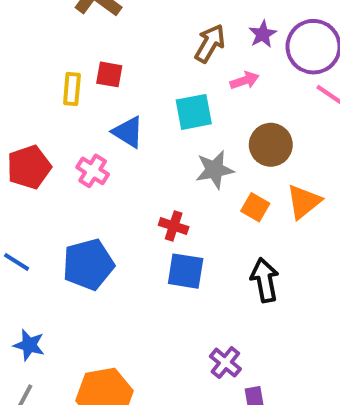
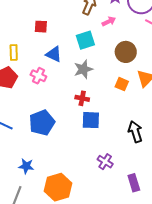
yellow rectangle: (72, 89) -> (14, 52), moved
gray star: (215, 170) -> (83, 69), moved
black arrow: (265, 280) -> (135, 132), moved
blue star: (29, 345) -> (26, 166), moved
purple cross: (225, 363) -> (105, 162), moved

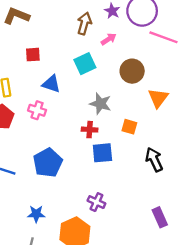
gray star: (83, 69) -> (100, 104), moved, turned -30
orange square: (122, 84) -> (129, 127), moved
purple cross: (105, 162) -> (96, 202), moved

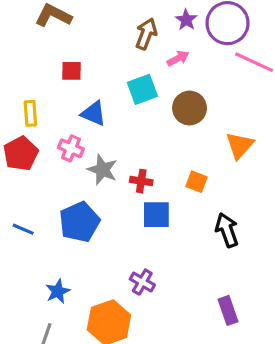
brown circle: (132, 71) -> (190, 108), moved
gray star: (100, 104) -> (102, 170), moved
blue star: (36, 214) -> (58, 291), turned -30

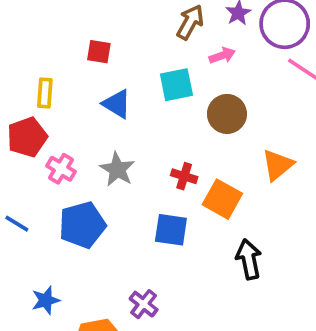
pink cross: (71, 148) -> (61, 169), moved
red cross: (141, 181) -> (184, 176), moved
orange square: (197, 182) -> (222, 199), size x1.5

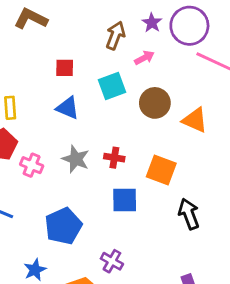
red square: (99, 52) -> (65, 68), moved
orange triangle: (278, 165) -> (195, 120), moved, turned -48
red cross: (184, 176) -> (114, 158), moved
blue pentagon: (82, 225) -> (63, 226), moved

